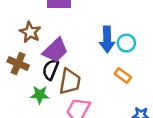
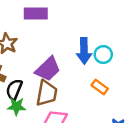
purple trapezoid: (55, 50) -> (48, 69), moved
black semicircle: (51, 70) -> (14, 89), moved

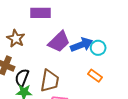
blue arrow: (84, 51) -> (82, 45), turned -110
purple trapezoid: (48, 69) -> (59, 42), moved

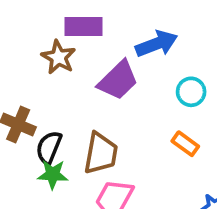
brown star: (16, 39) -> (58, 57), moved
blue arrow: (82, 45) -> (156, 44), moved

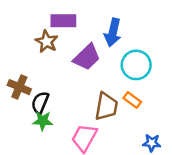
blue arrow: (156, 44) -> (113, 32), turned 124
cyan circle: (191, 92) -> (136, 65), size x1.5
brown trapezoid: (101, 153) -> (106, 107), moved

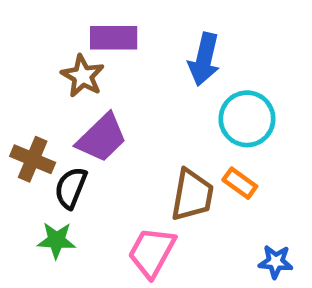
purple trapezoid: (87, 57) -> (102, 138), moved
green star: (43, 121) -> (56, 240), moved

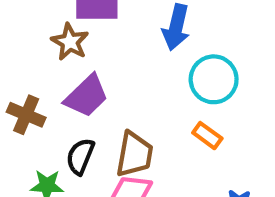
black semicircle: (71, 188) -> (80, 156), moved
brown trapezoid: (192, 195) -> (134, 154), moved

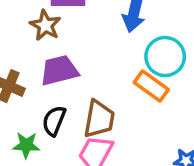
purple trapezoid: (87, 96) -> (59, 70), turned -150
orange rectangle: (207, 136) -> (151, 86), moved, size x1.4

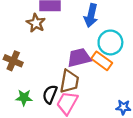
purple trapezoid: (59, 70) -> (79, 58), moved
black semicircle: (54, 121) -> (50, 94), moved

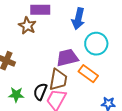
orange rectangle: (102, 61) -> (88, 74), moved

